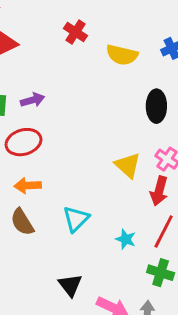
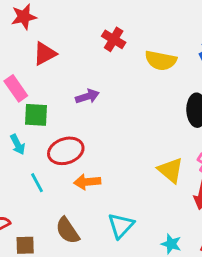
purple arrow: (33, 100) -> (87, 96), moved
orange arrow: (28, 186) -> (87, 182), moved

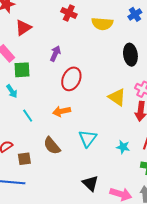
purple arrow: (87, 96) -> (55, 54), turned -42
red ellipse: (66, 151) -> (71, 79), moved, turned -40

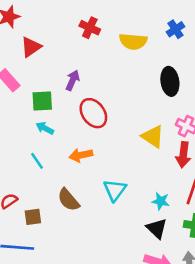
green square: (22, 70) -> (42, 101), moved
red ellipse: (71, 79) -> (93, 113), turned -60
cyan arrow: (12, 91) -> (45, 128), moved, turned 152
black triangle: (90, 183) -> (157, 229), moved

